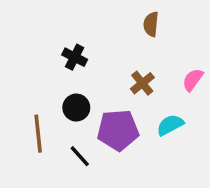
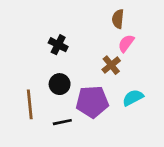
pink semicircle: (193, 80) -> (126, 43), moved
black line: (80, 156) -> (62, 122), turned -60

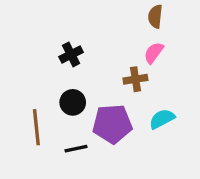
brown semicircle: (118, 19) -> (155, 16), moved
black cross: (58, 45) -> (71, 54), turned 36
brown cross: (111, 65) -> (135, 79), turned 30

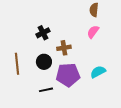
brown cross: (135, 79) -> (64, 48), moved
brown line: (36, 127) -> (17, 64), moved

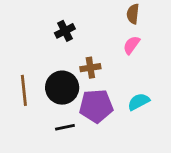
black cross: (43, 33) -> (65, 31), moved
black circle: (44, 62) -> (62, 88), size x1.5

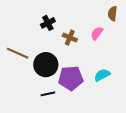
brown semicircle: (133, 14) -> (112, 14), moved
brown cross: (90, 68) -> (70, 38), moved, turned 32
brown line: (24, 90) -> (18, 53), moved, turned -60

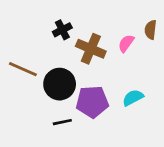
brown semicircle: (112, 14) -> (151, 30), moved
brown cross: (70, 38) -> (91, 49), size x1.5

